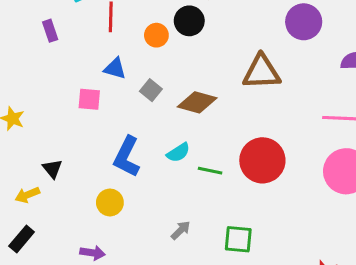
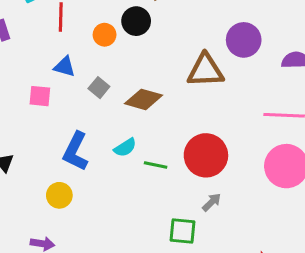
purple circle: (304, 22) -> (244, 40), moved
gray arrow: (181, 230) -> (212, 202), moved

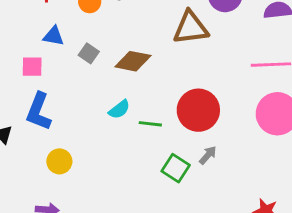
blue L-shape: (76, 151) -> (39, 112), moved
green square: (182, 231) -> (176, 168), moved, turned 32

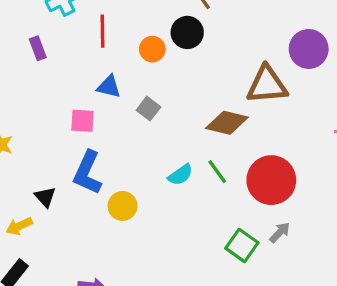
brown diamond: (133, 61) -> (227, 123), moved
green line: (150, 124) -> (217, 172), moved, turned 45
yellow circle: (59, 161) -> (123, 206), moved

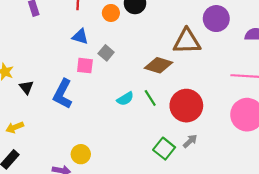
pink square: (82, 121) -> (85, 66), moved
black triangle: (45, 197) -> (26, 87), moved
yellow circle: (123, 206) -> (81, 154), moved

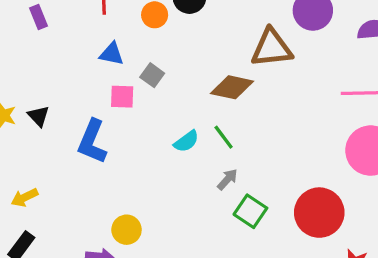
black triangle: (26, 87) -> (38, 116), moved
red circle: (186, 106) -> (319, 213), moved
gray arrow: (190, 141) -> (227, 179), moved

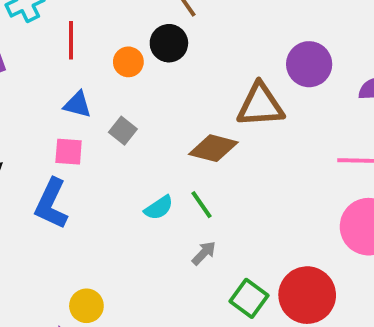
pink square: (122, 97) -> (69, 152), moved
green square: (250, 211) -> (249, 298), moved

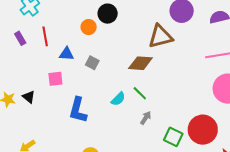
red line: (71, 40) -> (45, 36), moved
pink square: (69, 152) -> (55, 79), moved
blue L-shape: (51, 204) -> (78, 110), moved

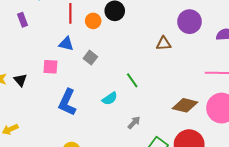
red line: (45, 36) -> (70, 13), moved
brown triangle: (160, 37) -> (164, 44), size x0.6
brown diamond: (140, 63) -> (185, 105), moved
green line: (140, 93) -> (132, 80), moved

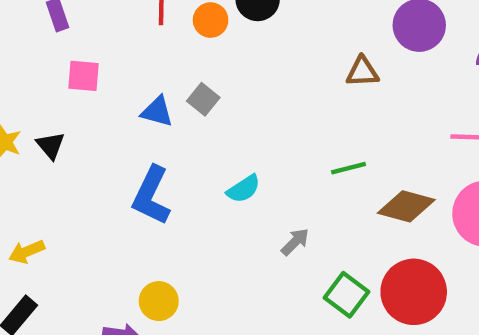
blue triangle: (66, 44) -> (157, 112), moved
pink square: (50, 67) -> (83, 76), moved
green line: (132, 80) -> (349, 168), moved, turned -70

